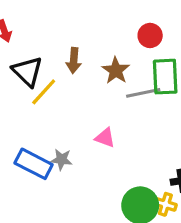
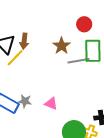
brown arrow: (74, 60) -> (24, 41), moved
pink triangle: (105, 138) -> (51, 104), moved

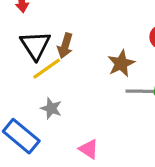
gray star: (25, 101) -> (51, 108), moved

